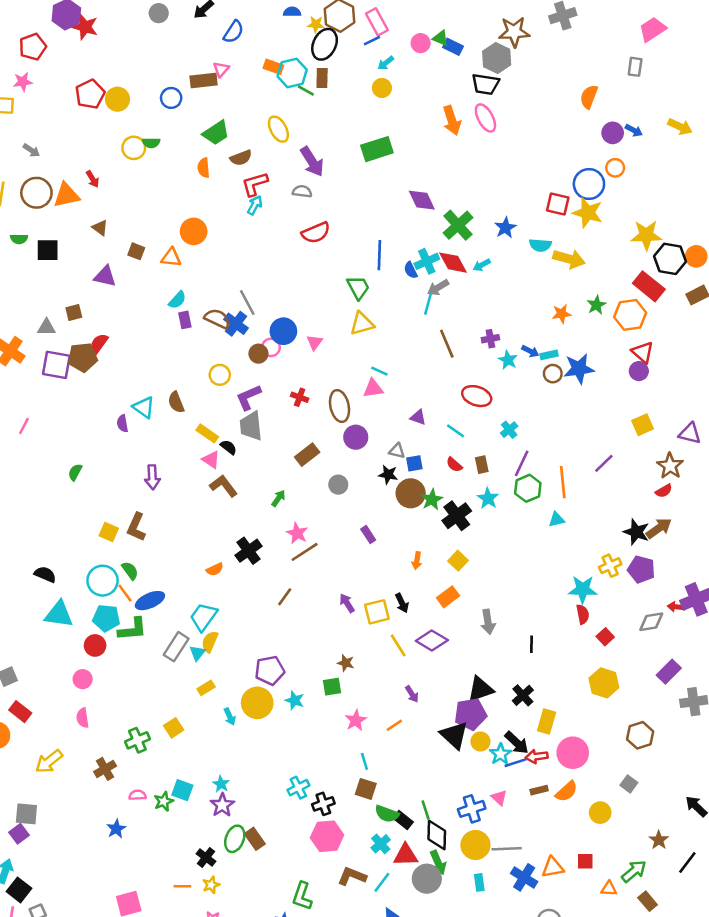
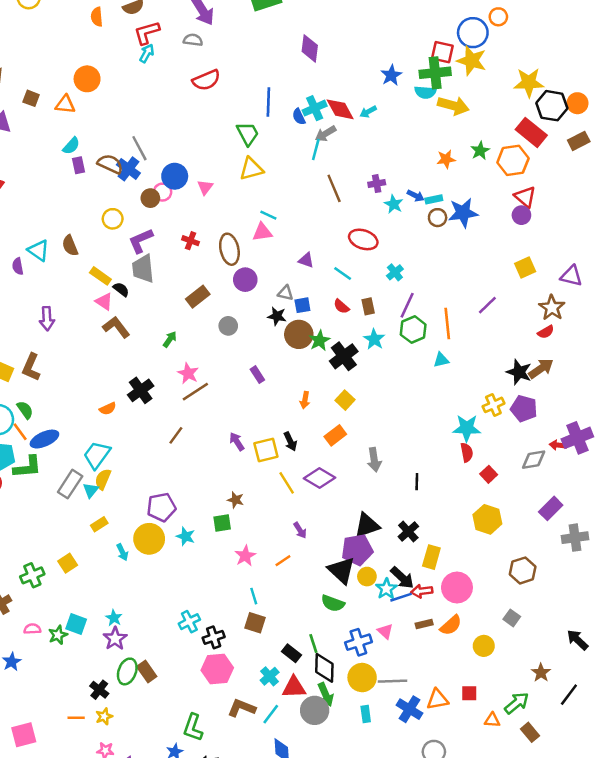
purple diamond: (422, 200) -> (310, 48), turned 32
green cross: (458, 225) -> (435, 73), moved, turned 36
green semicircle: (387, 814) -> (333, 603), moved

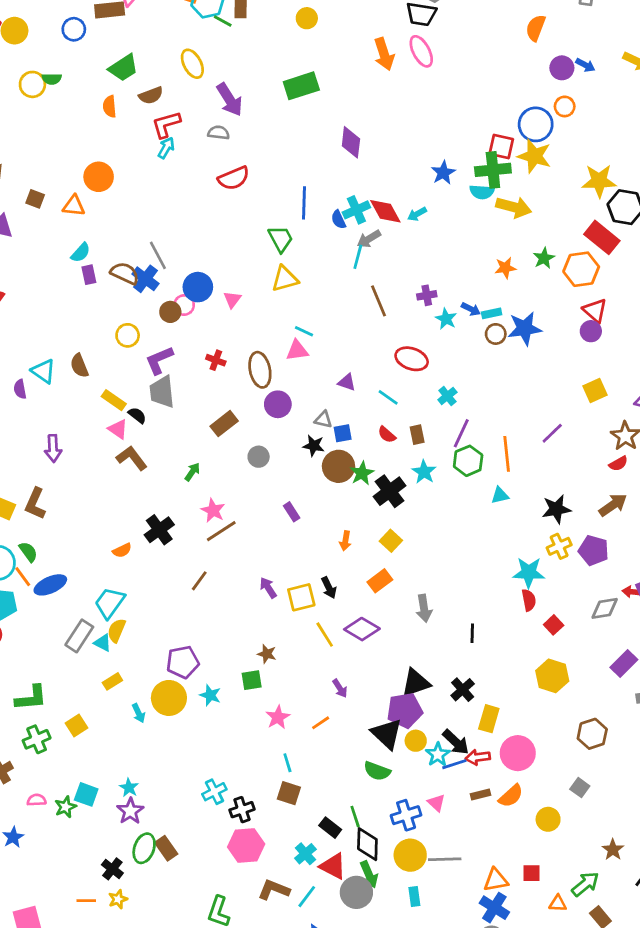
black star: (519, 372) -> (556, 509), moved, turned -30
green L-shape: (27, 467) -> (31, 698), moved
cyan triangle: (91, 490) -> (103, 643), turned -42
red triangle: (294, 687) -> (333, 866), turned 30
blue cross: (410, 709) -> (494, 908), moved

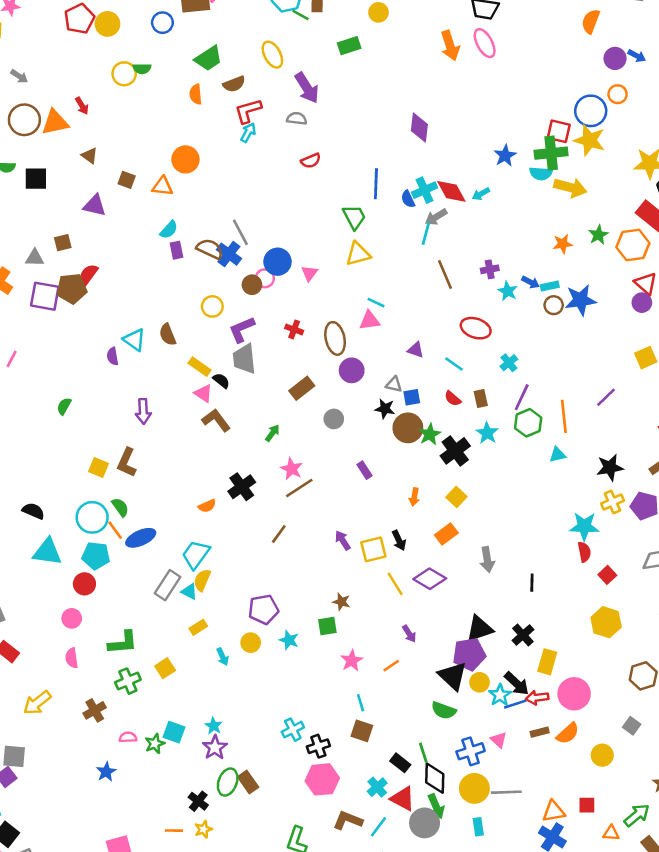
green rectangle: (301, 86) -> (349, 46), moved, size x0.7
red semicircle: (234, 178) -> (311, 161), size x0.7
yellow circle: (169, 698) -> (251, 643), size x0.6

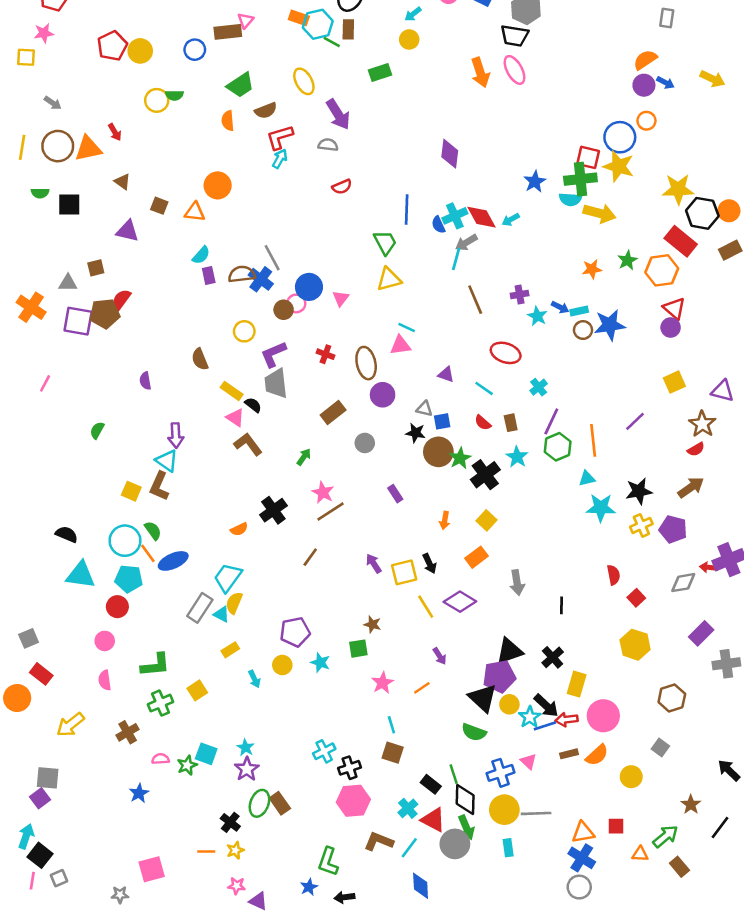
orange semicircle: (591, 21) -> (645, 60), moved, turned 35
brown semicircle: (210, 249) -> (242, 274), turned -32
cyan triangle: (134, 340) -> (167, 461), moved
cyan star: (584, 526) -> (601, 508), moved

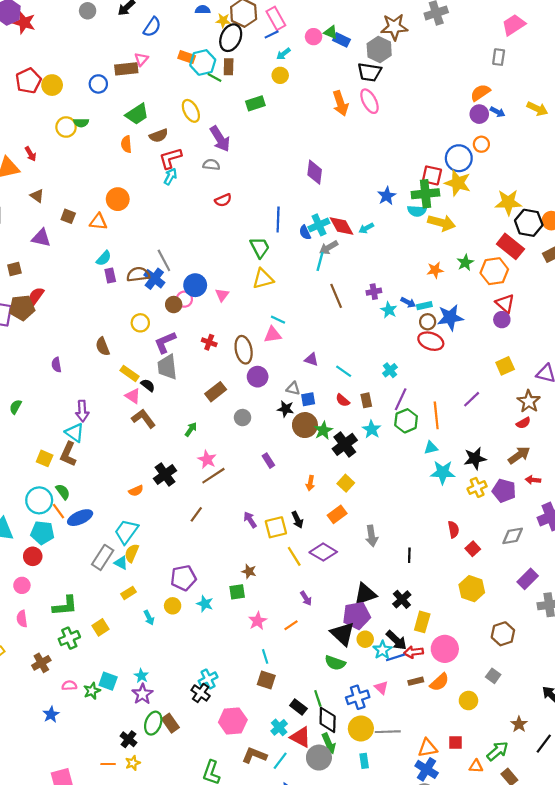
red ellipse: (506, 353) -> (431, 341), moved
red arrow: (709, 567) -> (533, 480), moved
black cross: (350, 768) -> (201, 693), moved, turned -36

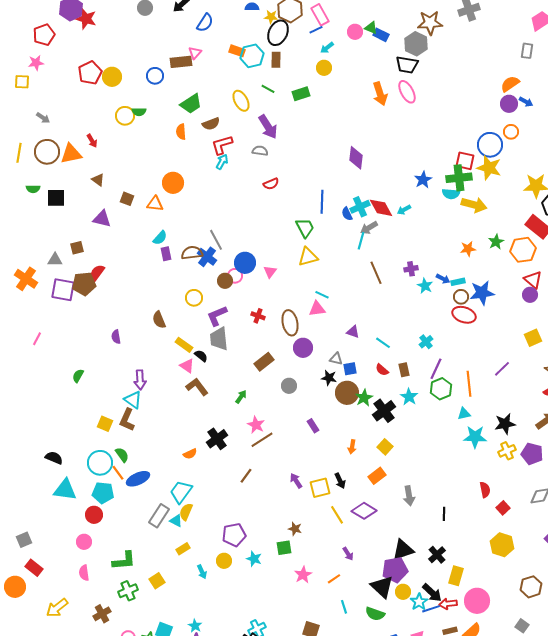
green line: (215, 78) -> (268, 89), moved
cyan line: (265, 656) -> (344, 607), moved

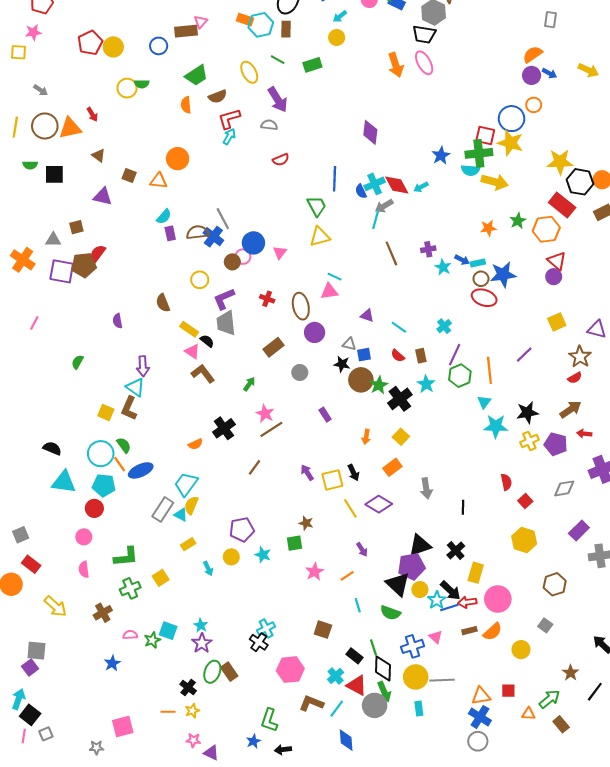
cyan triangle: (464, 414) -> (484, 402), turned -40
yellow arrow: (57, 608) -> (55, 606), turned -100

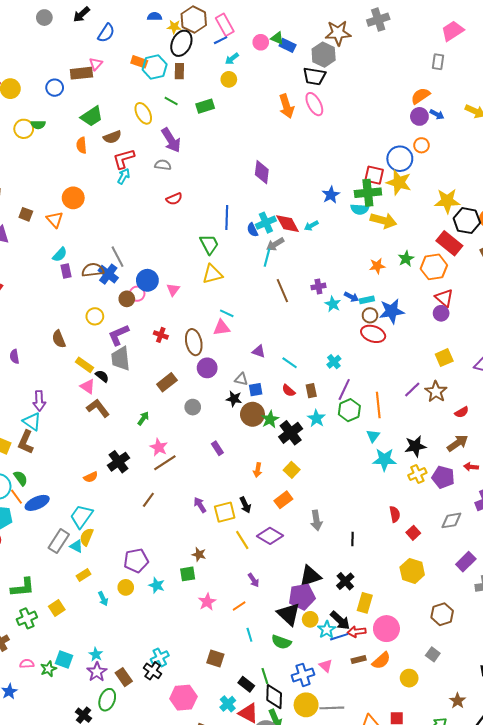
orange triangle: (159, 181) -> (55, 219), turned 42
brown star: (580, 357) -> (436, 392), moved
brown rectangle: (229, 672) -> (124, 677), moved

